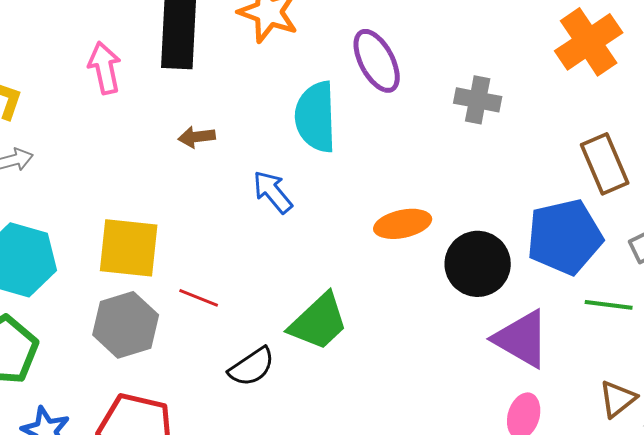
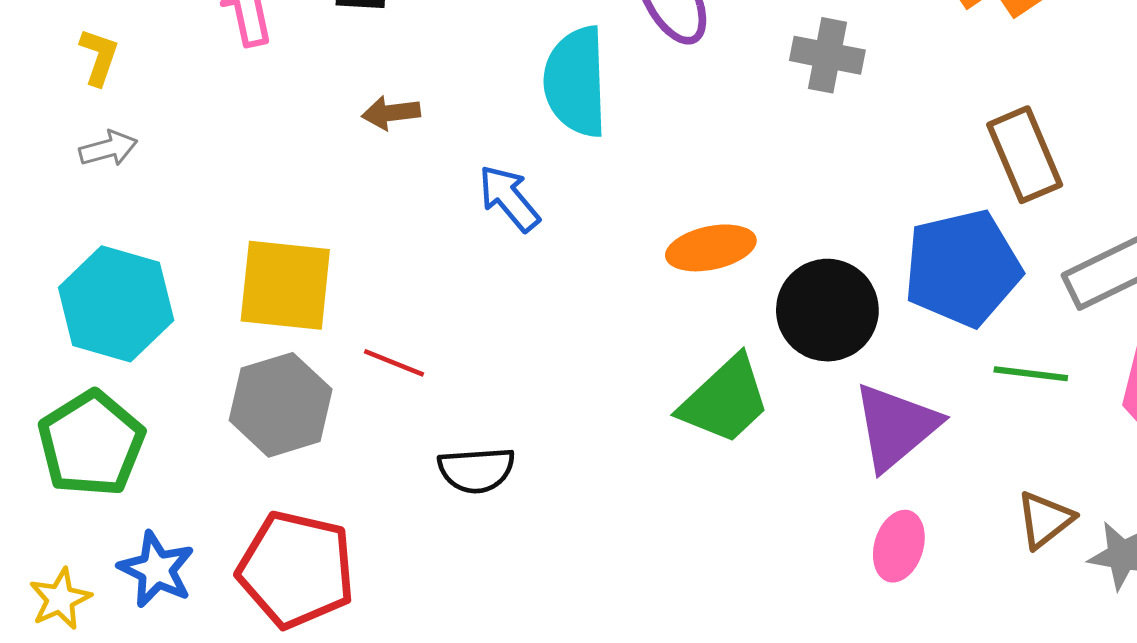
green trapezoid: (319, 322) -> (725, 400), moved
purple triangle: (522, 339) -> (896, 427), turned 50
black semicircle: (252, 367) -> (476, 470), turned 30

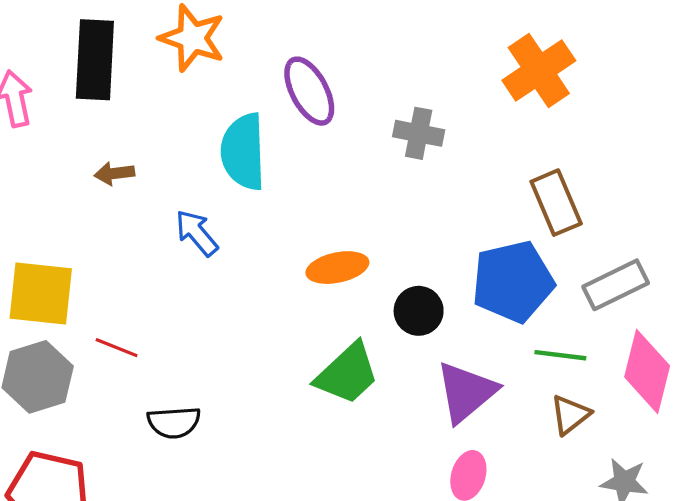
black circle: (827, 310) -> (419, 311), size x0.7
brown triangle: (1045, 520) -> (570, 415), moved

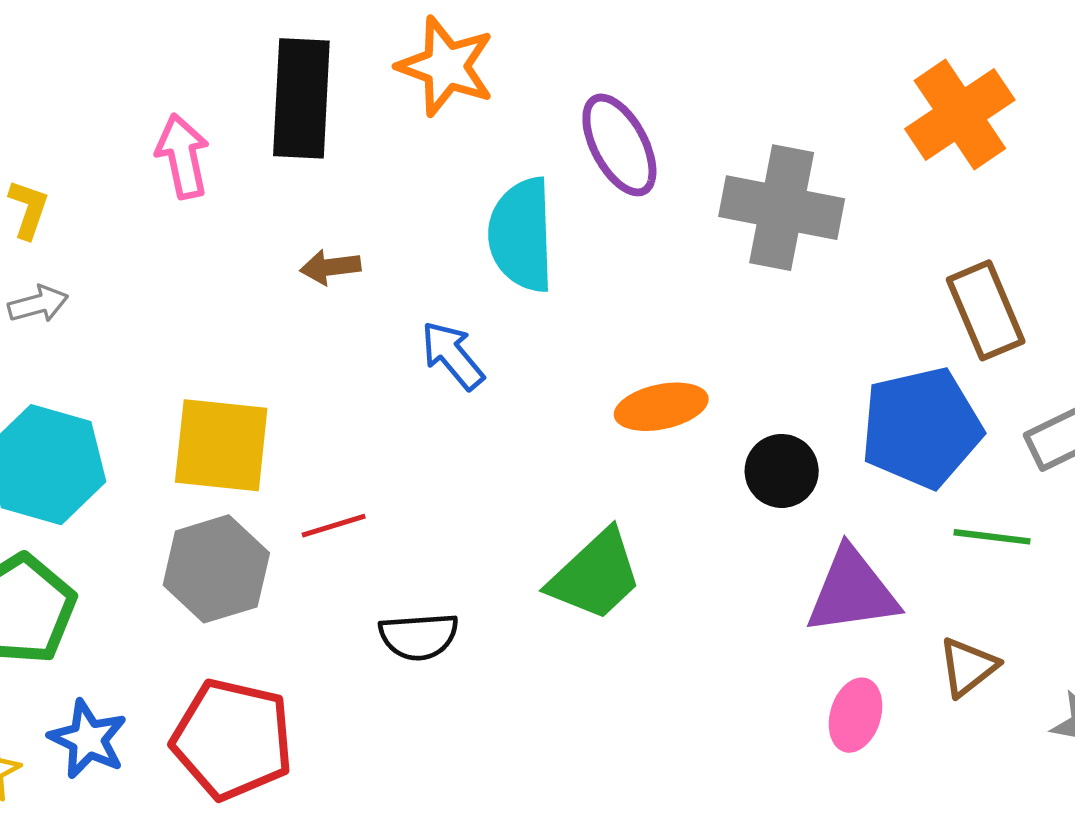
gray cross: (419, 133) -> (782, 208), size x1.6
red line: (117, 348) -> (334, 526), turned -39
green trapezoid: (347, 374) -> (595, 575), moved
purple triangle: (466, 392) -> (852, 591), turned 32
brown triangle: (570, 415) -> (968, 667), moved

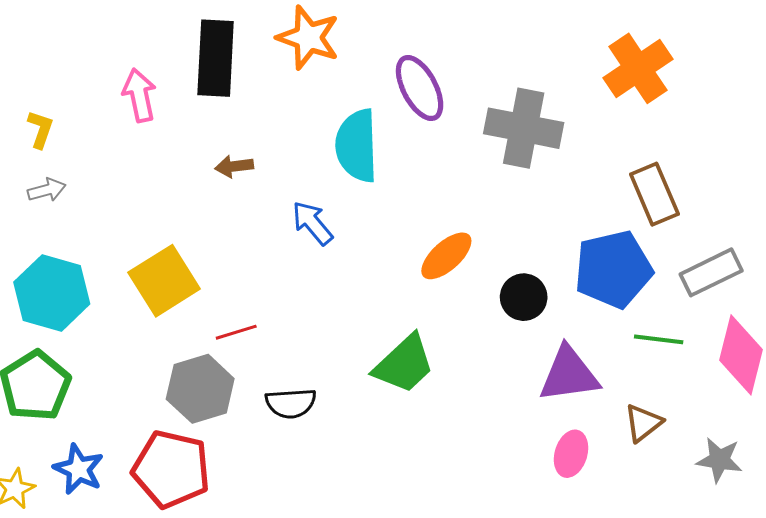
orange ellipse: (661, 407) -> (446, 256), turned -30
yellow square: (221, 445) -> (164, 281), turned -38
gray hexagon: (216, 569) -> (200, 389), moved

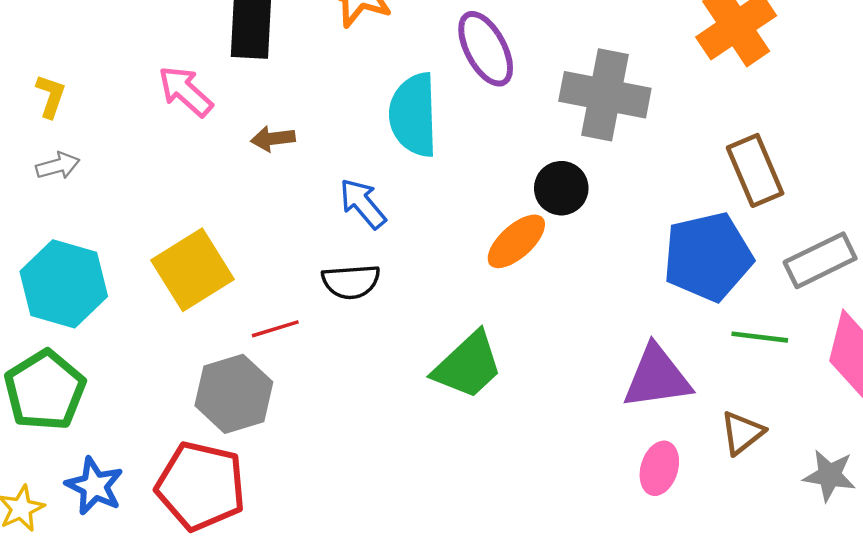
pink arrow: (139, 95) -> (185, 91), moved, turned -36
black circle: (524, 297) -> (561, 188), moved
black semicircle: (291, 403) -> (351, 282), moved

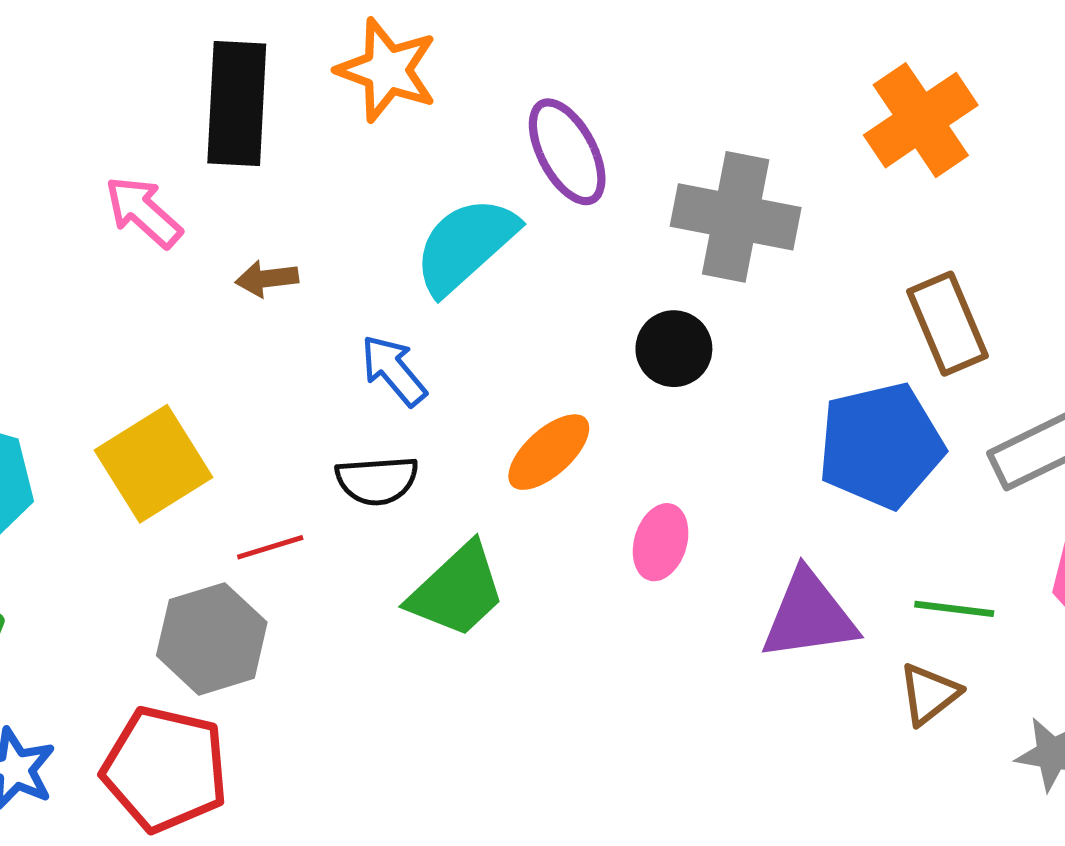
cyan semicircle: (414, 115) -> (465, 245), turned 50
orange ellipse: (516, 241) -> (549, 452), moved
green line: (760, 337) -> (954, 609), moved
green trapezoid: (468, 365) -> (457, 591), moved
pink ellipse: (659, 468) -> (661, 542), moved

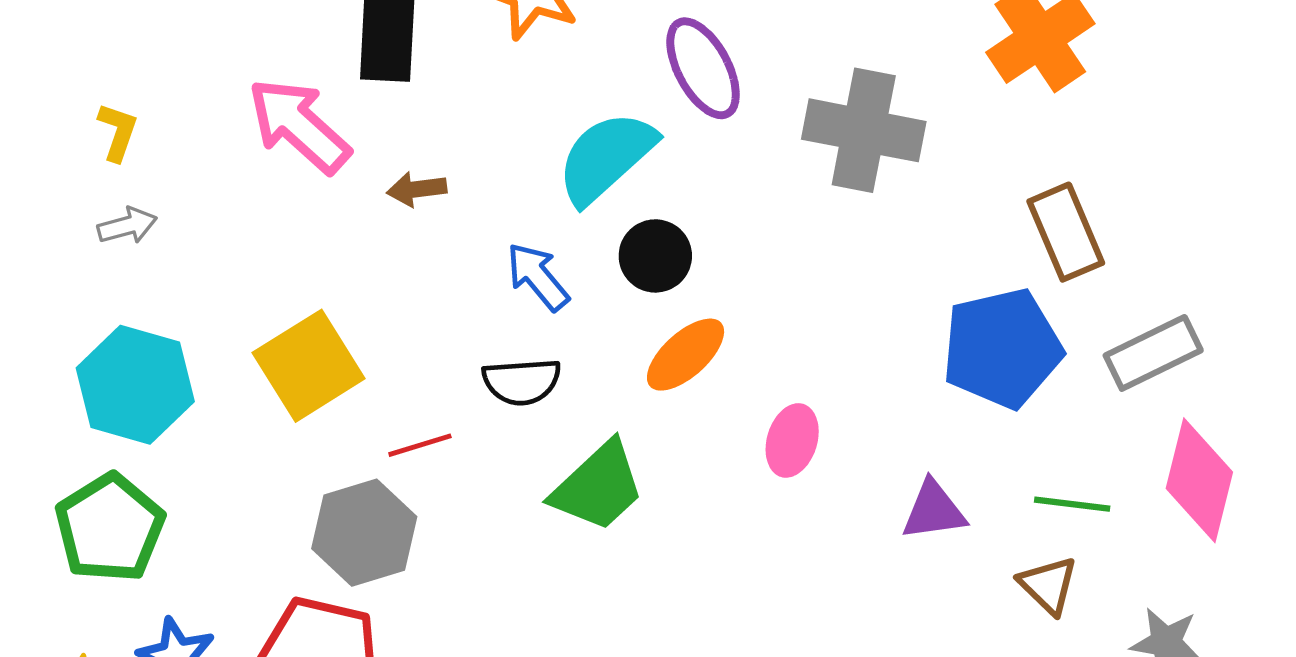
pink arrow: (143, 212) -> (299, 126), size x1.4
black circle: (674, 349) -> (655, 256), moved
purple triangle: (809, 616) -> (934, 510), size x0.7
brown triangle: (929, 694) -> (1048, 585), turned -38

